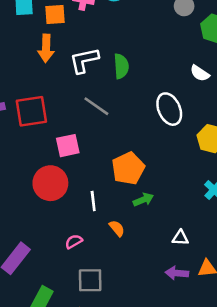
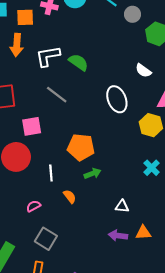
green semicircle: (121, 66) -> (78, 62), turned -54
orange pentagon: (128, 168) -> (81, 147), turned 30
gray square: (90, 280) -> (46, 239), turned 30

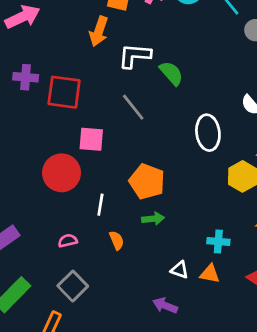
cyan cross: (152, 168) -> (218, 242), moved, turned 35
orange triangle: (143, 233) -> (210, 274), moved

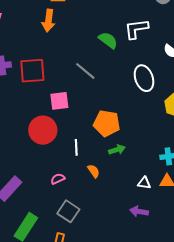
white L-shape: (135, 56) -> (136, 29), moved

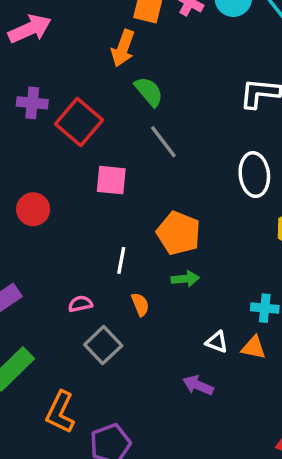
green semicircle: (108, 40) -> (149, 92), moved
red square: (32, 71) -> (79, 122), turned 32
red circle: (43, 130) -> (33, 209), moved, size x0.7
gray square: (68, 211) -> (103, 345), moved

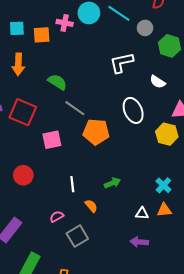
orange arrow: (123, 48) -> (18, 64), moved
red circle: (33, 209) -> (23, 175), moved
orange pentagon: (179, 233) -> (96, 132), moved
cyan cross: (265, 308) -> (163, 185), turned -35
gray square: (103, 345) -> (77, 236), turned 30

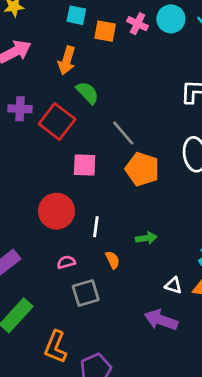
green semicircle: (57, 82) -> (87, 93), moved
red circle: (23, 175) -> (56, 211), moved, size x1.4
purple arrow: (139, 242) -> (161, 320), size x1.4

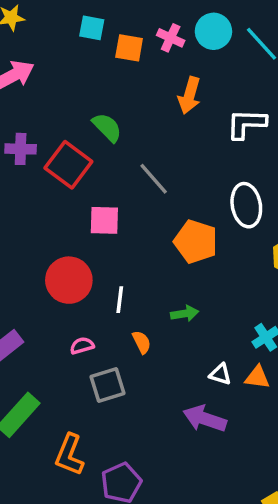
orange arrow: (67, 60) -> (189, 95), moved
orange pentagon: (142, 169) -> (196, 242), moved

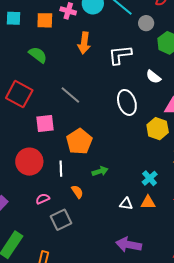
cyan square: (92, 28) -> (14, 18), moved
green semicircle: (107, 127) -> (38, 55), moved
orange pentagon: (196, 242) -> (79, 141), moved, turned 30
purple arrow: (205, 419) -> (129, 245), moved

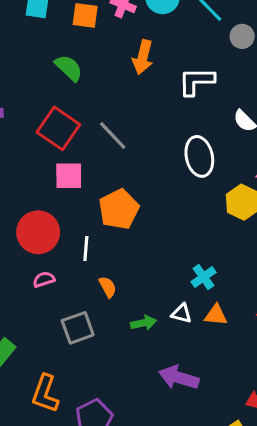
red square: (19, 94) -> (58, 128), moved
green arrow: (100, 171) -> (144, 323), moved
cyan cross: (150, 178) -> (203, 277), moved
pink semicircle: (43, 199) -> (44, 279), moved

